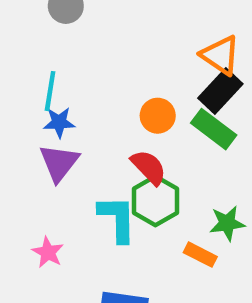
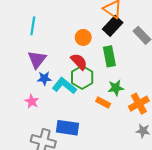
blue star: (59, 122) -> (44, 78), moved
green rectangle: (214, 129) -> (109, 56), moved, turned 42
cyan L-shape: (117, 219) -> (64, 86), turned -50

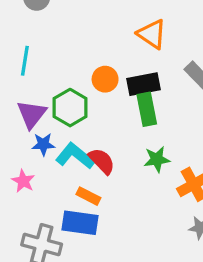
black rectangle: (113, 26) -> (143, 84), moved, turned 36
red semicircle: (79, 62) -> (102, 161), moved
green hexagon: (82, 77) -> (70, 108), moved
orange rectangle: (103, 102) -> (88, 196), moved

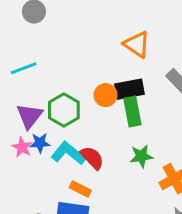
cyan line: (25, 61) -> (24, 68), turned 60
orange circle: (105, 79) -> (106, 95), moved
pink star: (23, 181) -> (22, 147), moved

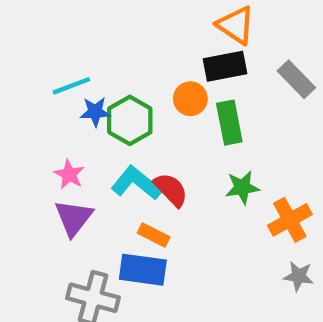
cyan line: (24, 68) -> (71, 86), moved
black rectangle: (129, 89) -> (225, 66), moved
purple triangle: (29, 116) -> (74, 218), moved
blue star: (40, 143) -> (95, 112), moved

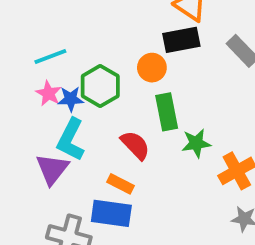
blue star: (95, 112) -> (71, 99), moved
green rectangle: (229, 123) -> (167, 112), moved
pink star: (69, 174) -> (49, 93), moved
cyan L-shape: (136, 183) -> (71, 140), moved, turned -102

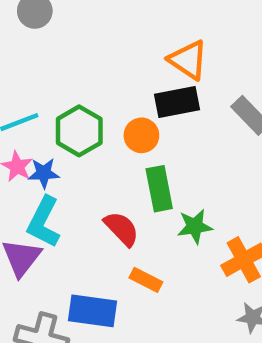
green hexagon: (100, 86) -> (79, 131), moved
orange rectangle: (121, 184) -> (146, 280), moved

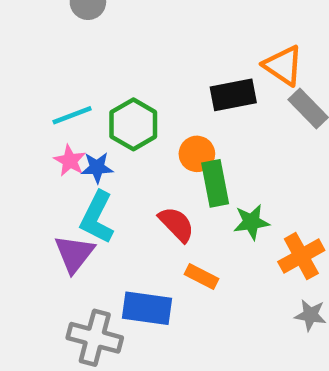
orange triangle: (188, 60) -> (283, 65), moved
orange circle: (141, 135) -> (197, 154), moved

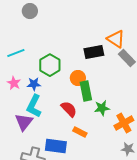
cyan line: (72, 115) -> (16, 53), moved
pink star: (70, 161) -> (14, 83), moved

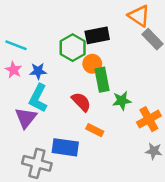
black rectangle: (94, 52) -> (97, 35), moved
cyan line: (16, 53) -> (16, 45), moved, turned 42
green hexagon: (50, 65) -> (73, 48), moved

